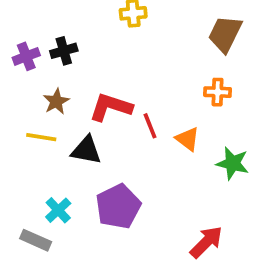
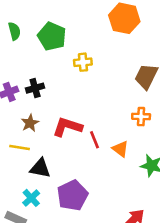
black triangle: (86, 150) -> (40, 168), moved

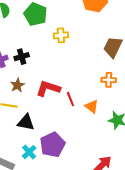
cyan cross: (31, 198) -> (29, 152), moved

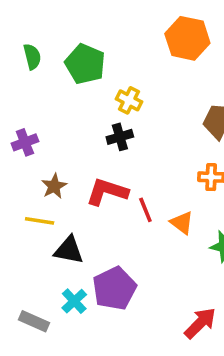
yellow cross: (61, 35) -> (129, 100), turned 32
black cross: (22, 57) -> (120, 137), moved

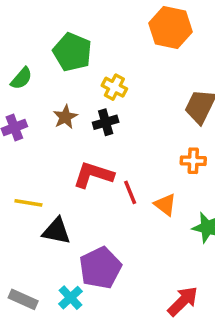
green semicircle: (32, 57) -> (21, 78), moved, turned 55
brown star: (54, 186) -> (65, 117), moved
cyan cross: (74, 301) -> (71, 298), moved

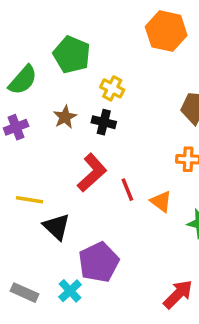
green semicircle: (21, 78) -> (23, 80), size x1.4
black cross: (106, 122) -> (104, 122), turned 30
red L-shape: (93, 175) -> (92, 173), turned 120
black triangle: (56, 231) -> (57, 227), turned 32

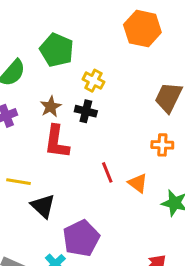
red L-shape: (92, 173) -> (57, 142), moved, turned 140

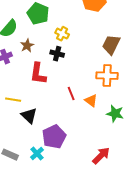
brown star: (51, 107) -> (27, 46), moved
orange cross: (162, 145) -> (107, 76), size x1.5

